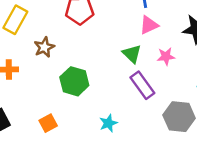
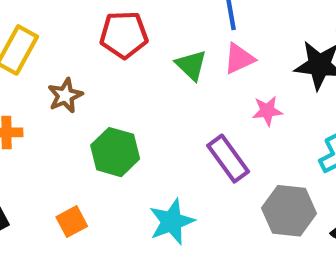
green triangle: (132, 54) -> (191, 65), moved
cyan star: (108, 123) -> (172, 222), size x1.5

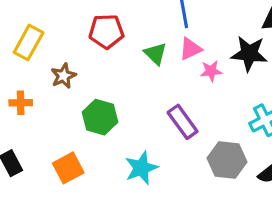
pink star: (267, 111) -> (211, 71), moved
orange square: (72, 222) -> (68, 168), size x1.4

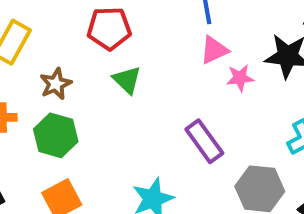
green triangle: (156, 54) -> (127, 80), moved
green hexagon: (100, 117) -> (56, 135), moved

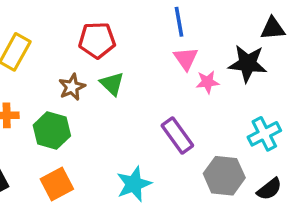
pink triangle: (214, 50) -> (186, 59), turned -40
brown star: (56, 84) -> (72, 87), moved

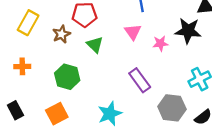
pink triangle: (186, 59) -> (133, 32), moved
brown star: (72, 87) -> (61, 34), moved
green hexagon: (52, 131) -> (67, 77), moved

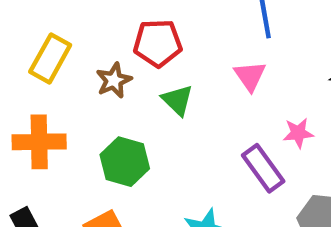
pink star: (160, 43) -> (298, 133), moved
orange cross: (22, 66) -> (39, 142), size x1.6

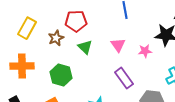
pink triangle: (250, 76) -> (118, 45), moved
pink star: (298, 133) -> (145, 51), moved

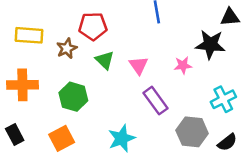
yellow rectangle: (27, 28) -> (29, 35), turned 65
pink triangle: (118, 45) -> (139, 65), moved

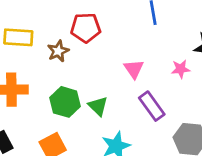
green triangle: (105, 60) -> (98, 106), moved

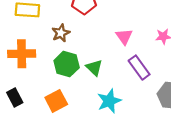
brown star: (58, 51) -> (61, 33), moved

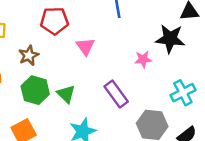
pink triangle: (124, 36) -> (85, 46), moved

